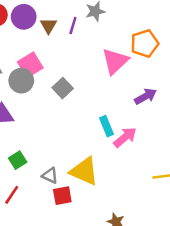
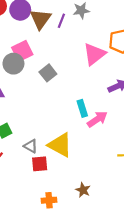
brown triangle: (48, 26) -> (41, 19), size x1.5

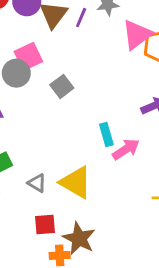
pink triangle: (94, 54) -> (137, 35), moved
red square: (40, 164) -> (45, 225), moved
brown star: (83, 190) -> (79, 238), moved, size x1.6

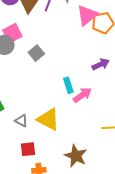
brown star: (79, 238) -> (76, 156), moved

